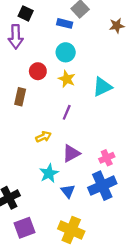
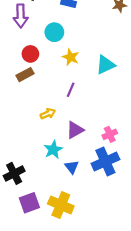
cyan circle: (66, 52) -> (54, 32), moved
red circle: (38, 71) -> (30, 54), moved
brown rectangle: (20, 97) -> (25, 75), turned 49
yellow cross: (71, 230) -> (61, 205), moved

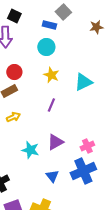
cyan circle: (54, 32) -> (46, 47), moved
yellow arrow: (48, 114) -> (13, 117), moved
cyan star: (53, 150) -> (30, 150), moved, turned -30

